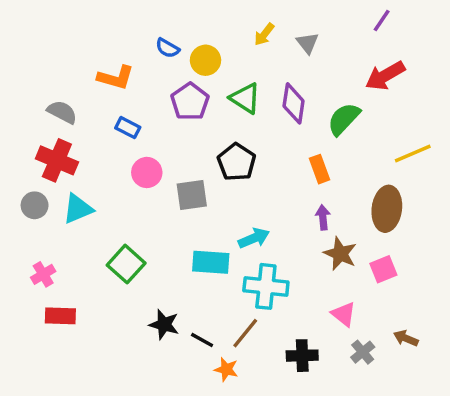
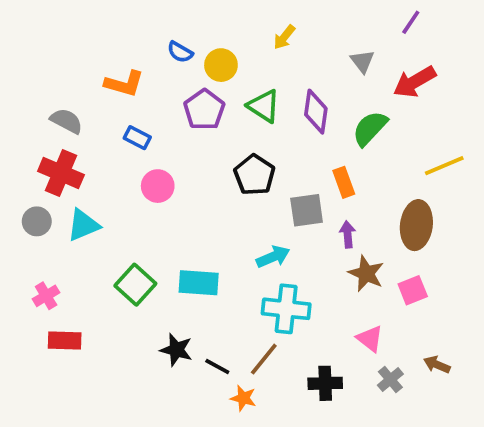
gray triangle: (307, 43) -> (362, 61), moved
gray square: (192, 195) -> (307, 210), moved
cyan rectangle: (211, 262) -> (199, 283), moved

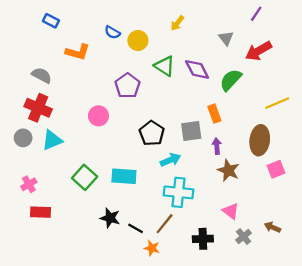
purple pentagon: (204, 110) -> (127, 86), moved
purple diamond: (316, 112) -> (197, 69), turned -36
blue rectangle: (137, 138) -> (51, 21), moved
black pentagon: (254, 175) -> (152, 133), moved
pink square: (413, 290) -> (276, 169), moved

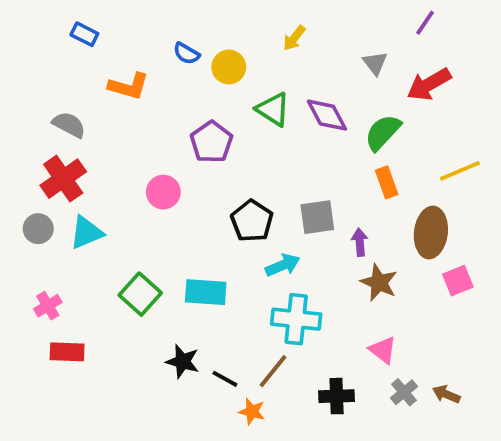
red cross: (38, 108) -> (63, 179), turned 32
orange rectangle: (214, 114) -> (387, 182), moved
brown arrow: (272, 227) -> (446, 394), moved

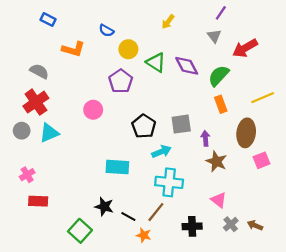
purple line: (425, 23) -> (221, 13), moved
yellow circle: (229, 67) -> (128, 49), moved
green square: (140, 294) -> (80, 231), moved

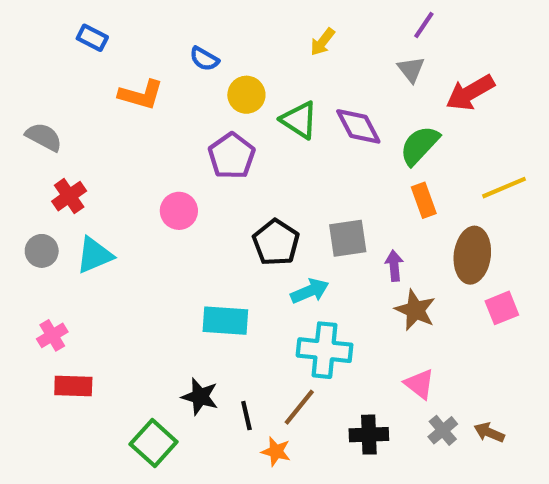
gray semicircle: (39, 71) -> (44, 137), moved
red cross: (36, 102) -> (69, 196), size x0.7
black line: (128, 216) -> (246, 416), turned 48

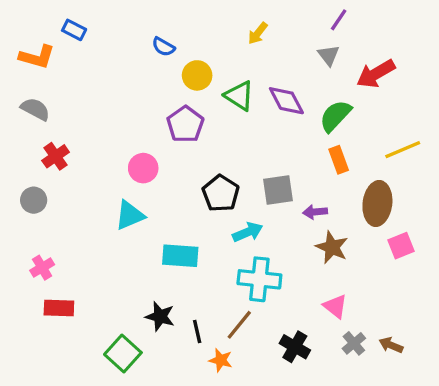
orange L-shape: (141, 95) -> (37, 57), moved
cyan triangle: (94, 255) -> (130, 215), moved
purple arrow: (394, 266) -> (315, 212), turned -90
black cross: (369, 435) -> (295, 347), turned 32

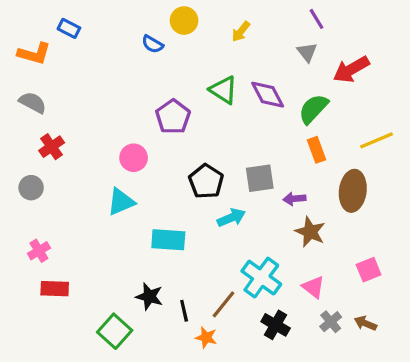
purple line: (339, 20) -> (317, 19), turned -65
yellow circle: (197, 75) -> (184, 20), moved
pink square: (401, 246) -> (369, 270), moved
cyan cross: (259, 279) -> (261, 278), moved, turned 30

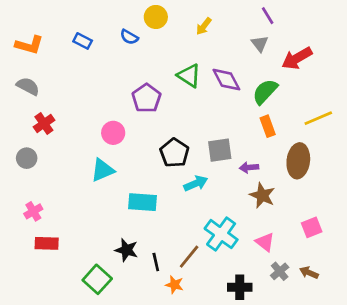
blue rectangle: (69, 28) -> (83, 41), moved
black cross: (276, 325) -> (240, 287), moved, turned -30

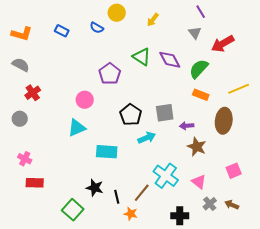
orange rectangle: (268, 126) -> (201, 95), turned -49
pink cross: (33, 211) -> (25, 159), turned -32

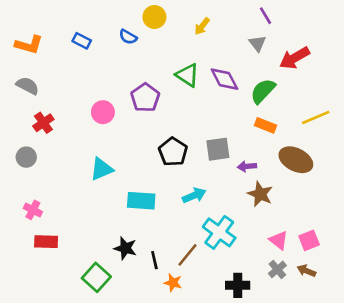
pink circle: (85, 100) -> (103, 112), moved
brown ellipse: (224, 121) -> (296, 160), turned -70
cyan arrow: (147, 138) -> (194, 195), moved
pink square: (234, 171) -> (309, 240), moved
pink triangle: (199, 182) -> (279, 240), moved

